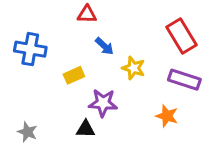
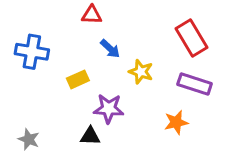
orange star: (167, 116) -> (176, 122), turned -30

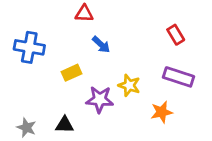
red rectangle: (192, 38) -> (176, 35), size x0.6
yellow star: (141, 72) -> (129, 85), moved
black triangle: (90, 136) -> (64, 125), moved

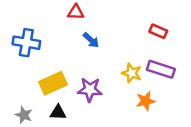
red rectangle: (176, 35) -> (158, 31), turned -36
yellow rectangle: (72, 73) -> (53, 83), moved, size x1.5
yellow star: (129, 85) -> (132, 73), moved

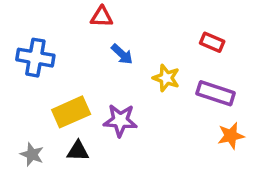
yellow star: (132, 73) -> (166, 78), moved
orange star: (146, 101) -> (231, 136), moved

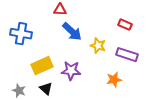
blue arrow: (122, 54) -> (72, 32), size x1.5
orange star: (231, 136) -> (114, 80), moved
black triangle: (78, 151) -> (46, 89), turned 40

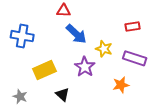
red rectangle: (125, 25) -> (133, 26), turned -32
purple star: (71, 71) -> (85, 67), moved, turned 30
black triangle: (46, 89) -> (62, 94), moved

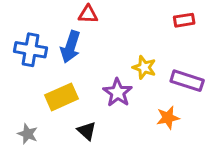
red rectangle: (133, 26) -> (184, 20), moved
blue arrow: (76, 34) -> (70, 47), moved, turned 65

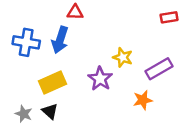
red rectangle: (184, 20) -> (169, 17), moved
purple rectangle: (187, 81) -> (159, 69), turned -48
black triangle: (87, 131) -> (50, 111), moved

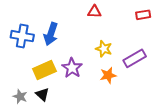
red triangle: (75, 12) -> (94, 12), moved
purple star: (100, 79) -> (72, 68), moved
orange star: (143, 100) -> (108, 75), moved

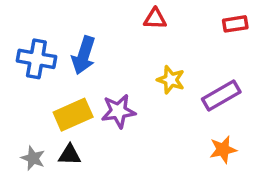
purple star: (72, 68) -> (118, 111), turned 30
orange star: (108, 75) -> (223, 149), moved
black triangle: (42, 94) -> (70, 155), turned -40

